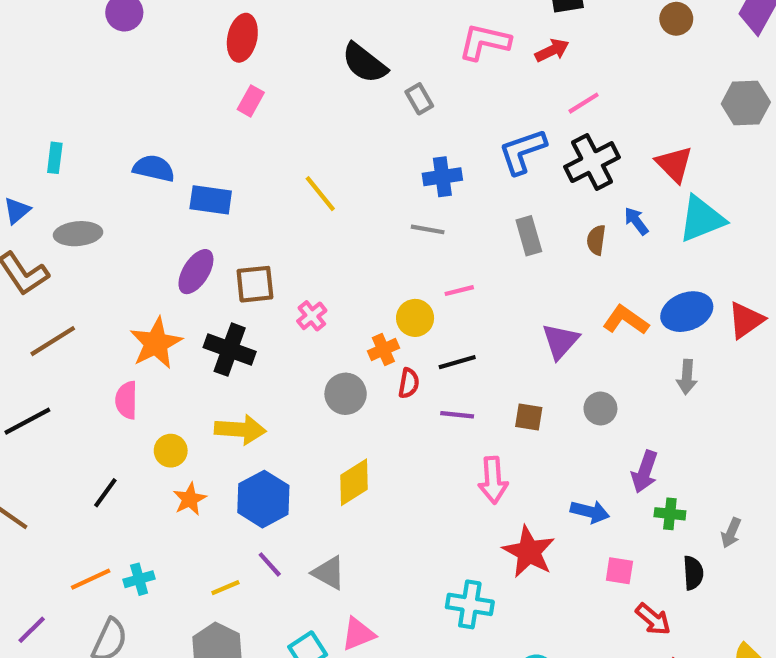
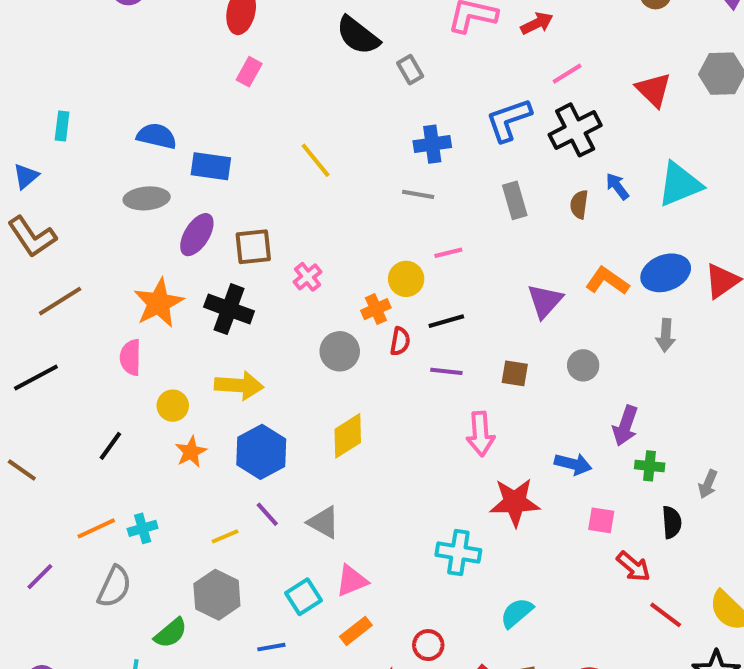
red triangle: (674, 164) -> (654, 90), moved
gray ellipse: (78, 234) -> (147, 198), moved
red star: (529, 552) -> (515, 502), turned -30

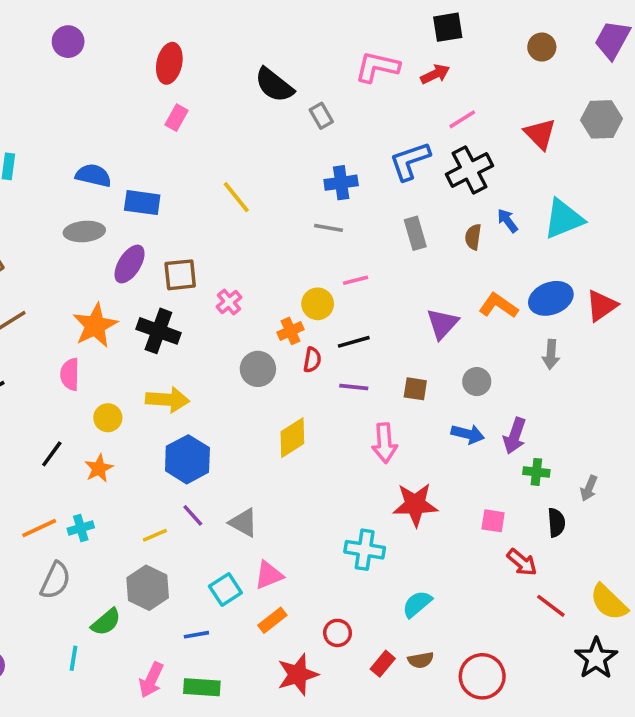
yellow diamond: (348, 436) -> (292, 438), moved
orange star: (191, 452) -> (99, 468), moved
blue arrow: (573, 464) -> (468, 434), moved

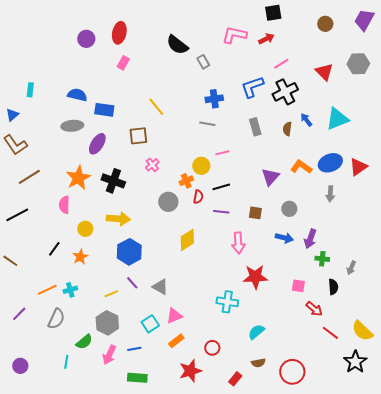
purple circle: (68, 42) -> (86, 39), moved
brown square: (180, 275) -> (138, 136), moved
red rectangle: (383, 664) -> (235, 379), moved
pink arrow: (151, 680) -> (109, 355), moved

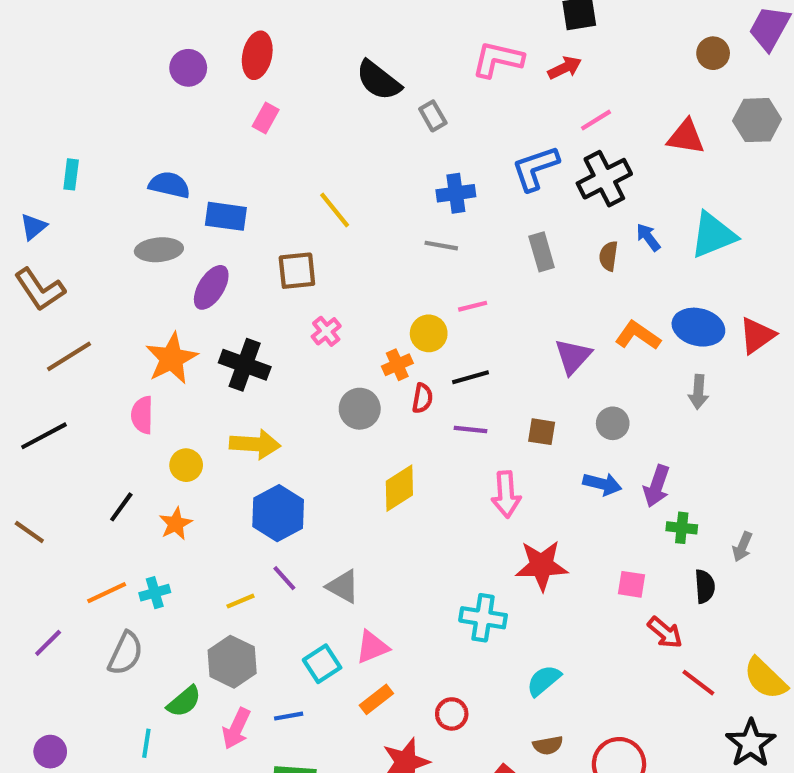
brown circle: (325, 24) -> (713, 53), moved
red triangle: (324, 72) -> (686, 137), turned -36
blue ellipse: (330, 163) -> (698, 327), turned 35

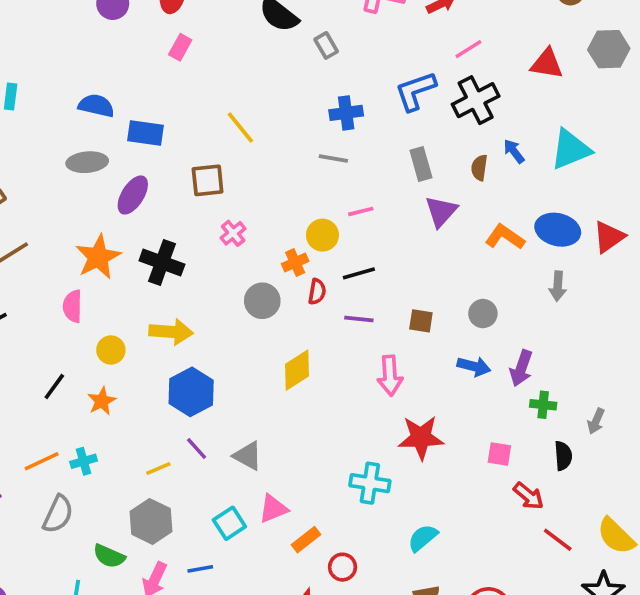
purple triangle: (573, 356) -> (441, 211), moved
orange rectangle: (376, 699) -> (306, 540), moved
green semicircle: (184, 701) -> (109, 556), turned 64

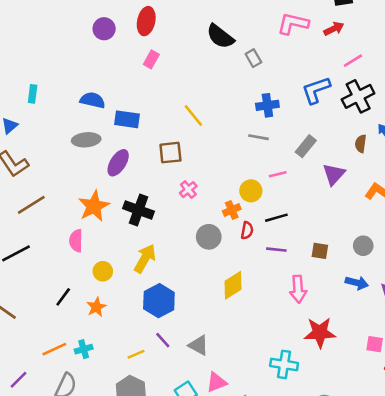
gray rectangle: (421, 164) -> (306, 146), moved, turned 55
yellow arrow: (171, 332) -> (145, 258), turned -64

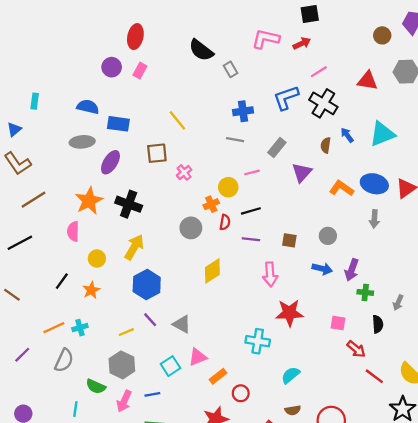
purple circle: (104, 29) -> (112, 67), moved
black cross: (358, 96) -> (323, 103), turned -32
pink cross: (188, 190) -> (184, 172), moved

